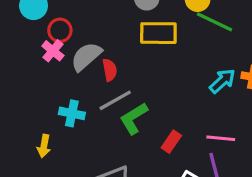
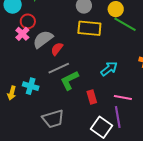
red semicircle: (110, 70) -> (57, 49), turned -136
cyan arrow: (222, 81) -> (109, 69), moved
cyan cross: (72, 113) -> (31, 86), moved
red rectangle: (171, 142) -> (92, 97), turned -56

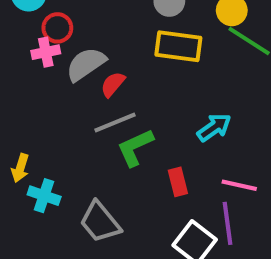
pink cross: (22, 34) -> (46, 52), turned 32
cyan cross: (31, 86) -> (44, 196), moved
gray trapezoid: (53, 119) -> (100, 222), turned 65

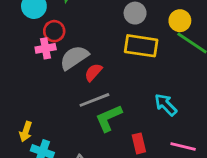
cyan arrow: (214, 127) -> (166, 105), turned -100

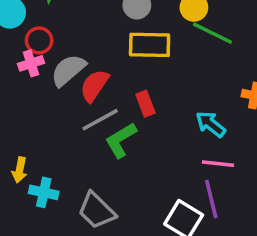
red semicircle: (93, 72) -> (94, 86), size x1.4
cyan arrow: (166, 105) -> (211, 124), moved
red rectangle: (139, 143) -> (145, 104), moved

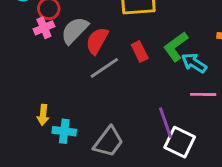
green L-shape: (121, 140) -> (176, 47), moved
purple line: (211, 199) -> (165, 123), moved
gray trapezoid: (96, 211) -> (108, 142), turned -92

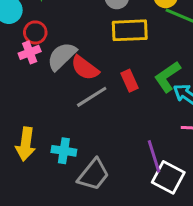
red semicircle: (97, 41) -> (85, 68), turned -84
yellow arrow: (43, 115) -> (26, 144), size x1.5
cyan cross: (64, 131) -> (64, 151), moved

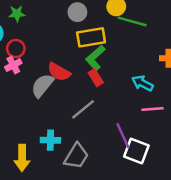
gray semicircle: (62, 56) -> (42, 86), moved
green L-shape: (167, 77) -> (95, 58), moved
gray line: (92, 97) -> (83, 109), moved
yellow arrow: (26, 144) -> (22, 158), moved

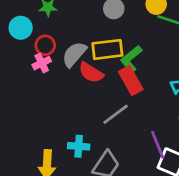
yellow rectangle: (91, 37) -> (107, 49), moved
red rectangle: (96, 78) -> (131, 81), size x1.5
gray semicircle: (42, 86) -> (74, 54), moved

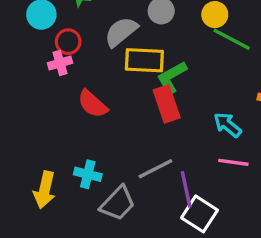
gray semicircle: (74, 54) -> (121, 32), moved
red semicircle: (91, 73) -> (93, 104), moved
gray line: (115, 114) -> (155, 169), moved

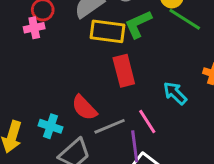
green L-shape: (172, 77) -> (138, 24), moved
red semicircle: (93, 104) -> (84, 108), moved
pink line: (233, 162) -> (147, 122), moved, turned 45

